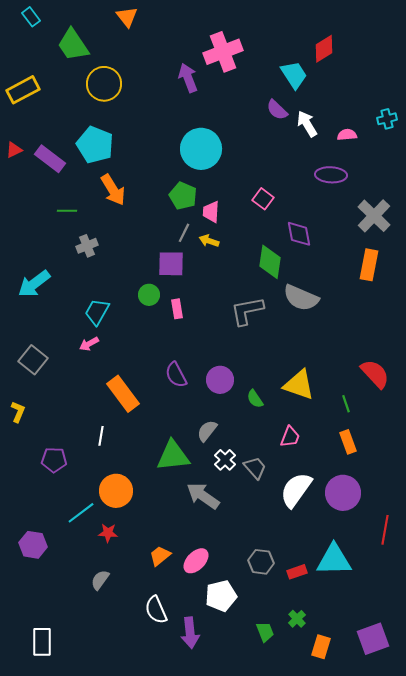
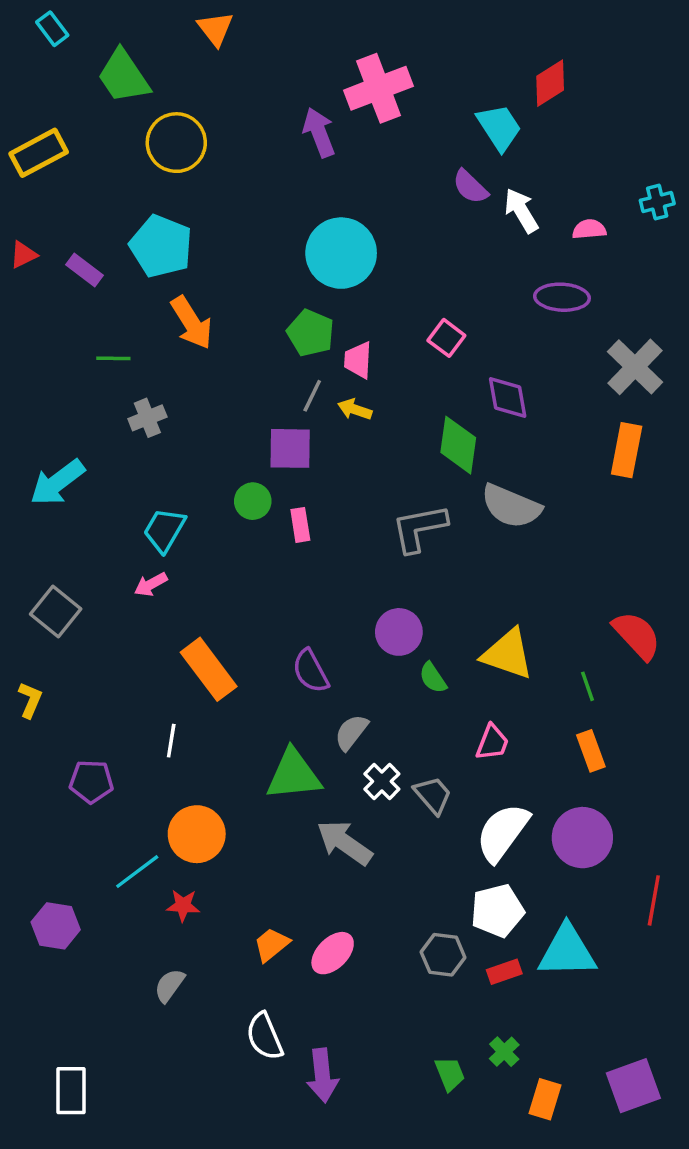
purple rectangle: (50, 159) -> (85, 270), size x0.7
purple semicircle: (176, 375) -> (311, 671), moved
purple circle: (220, 380) -> (399, 632), moved
white pentagon: (221, 596) -> (497, 911), moved

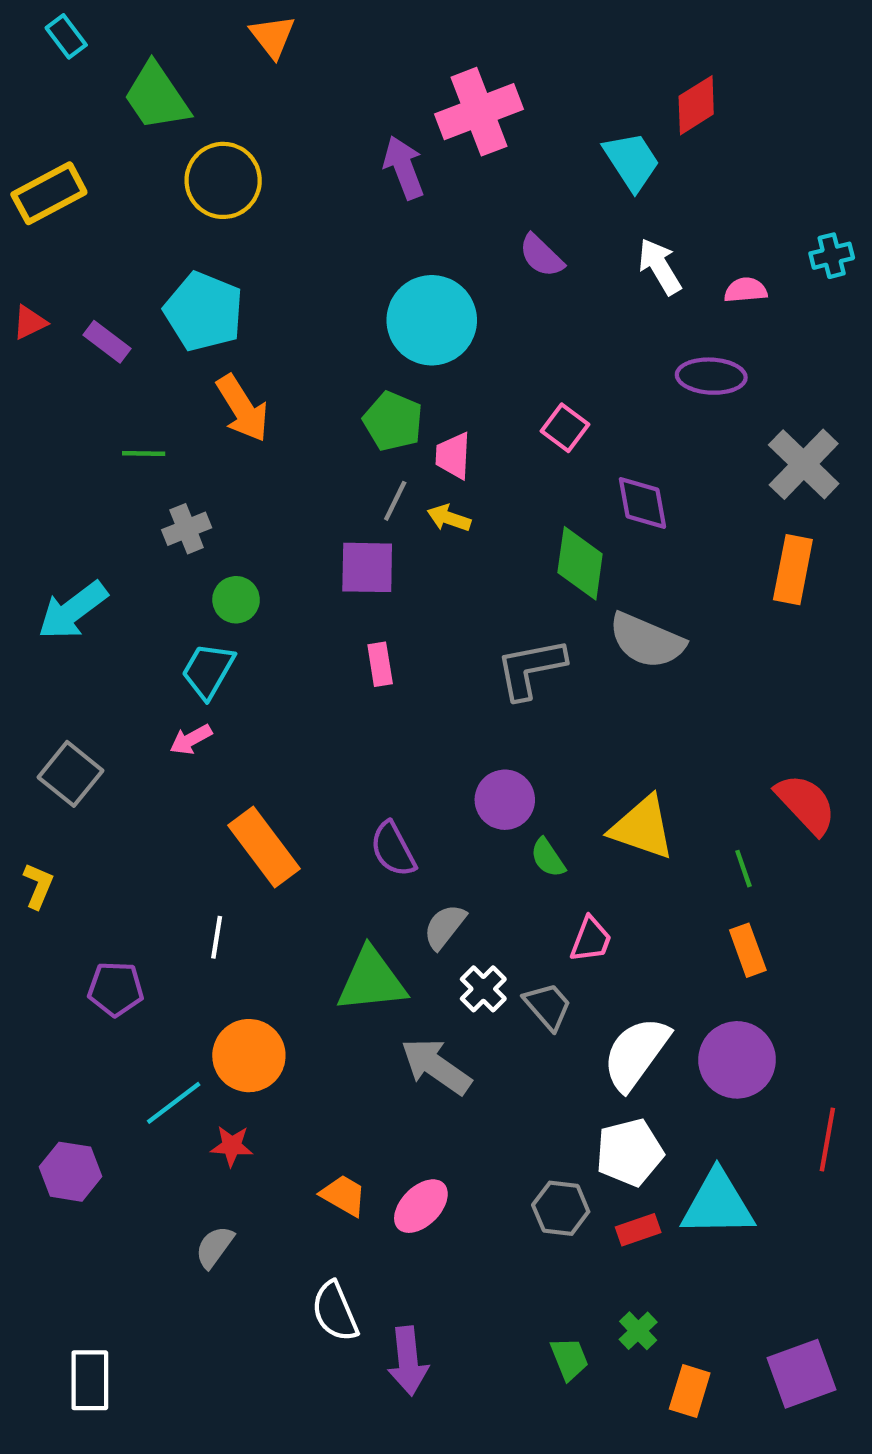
purple semicircle: (470, 187) -> (541, 256), moved
green circle: (253, 501) -> (236, 600), moved
pink trapezoid: (492, 742) -> (591, 939), moved
orange trapezoid: (271, 945) -> (344, 1195), turned 69

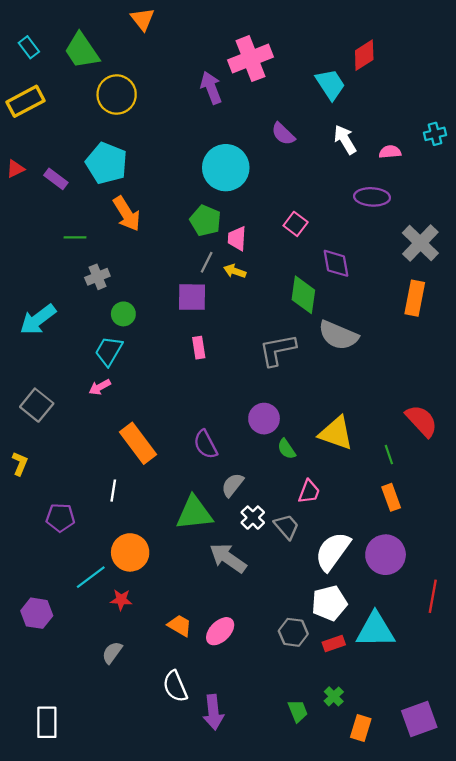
cyan rectangle: (66, 36) -> (29, 47), moved

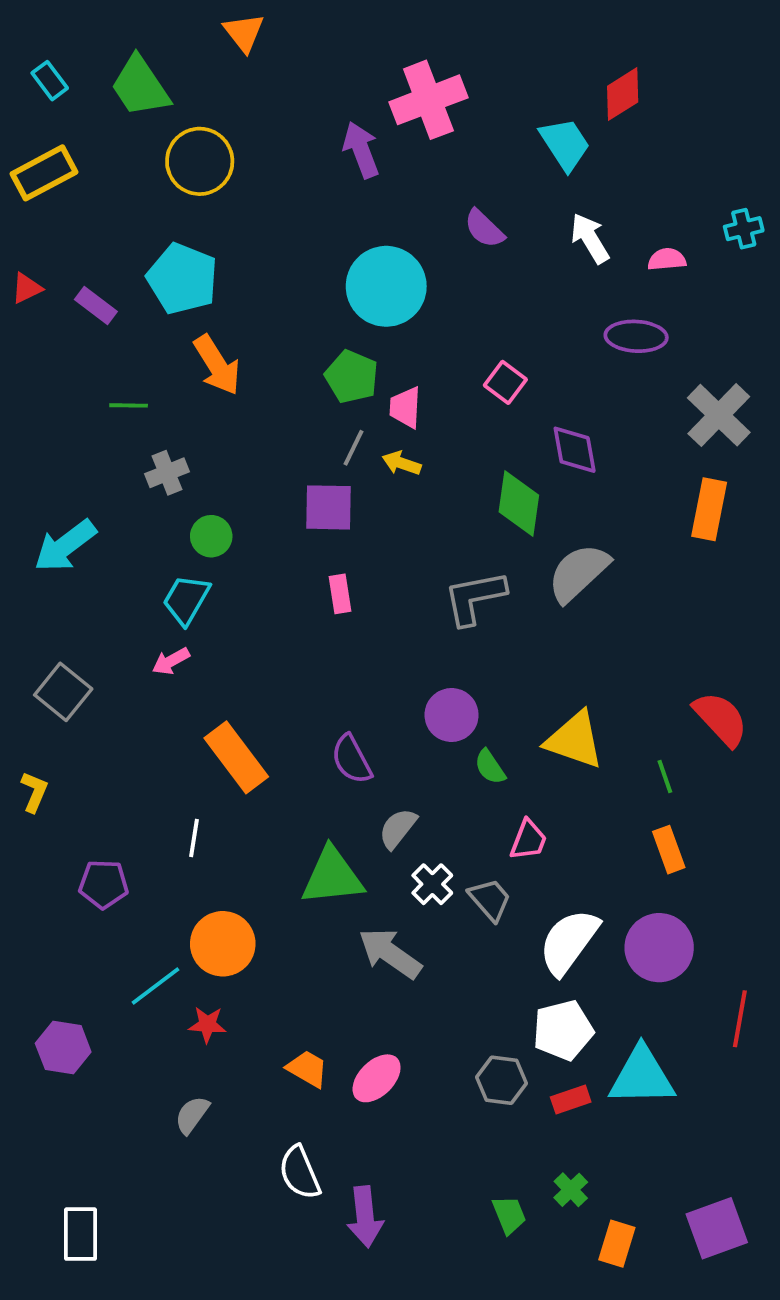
gray semicircle: (338, 335) -> (578, 573), turned 114

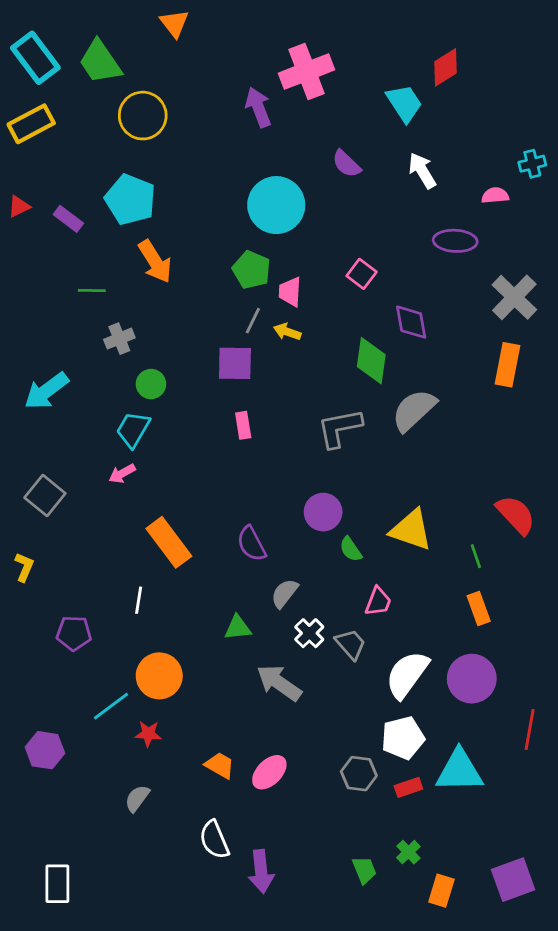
cyan rectangle: (50, 81) -> (35, 58), size x1.8
pink semicircle: (667, 259) -> (495, 195), moved
green triangle: (332, 876) -> (238, 628), size x0.6

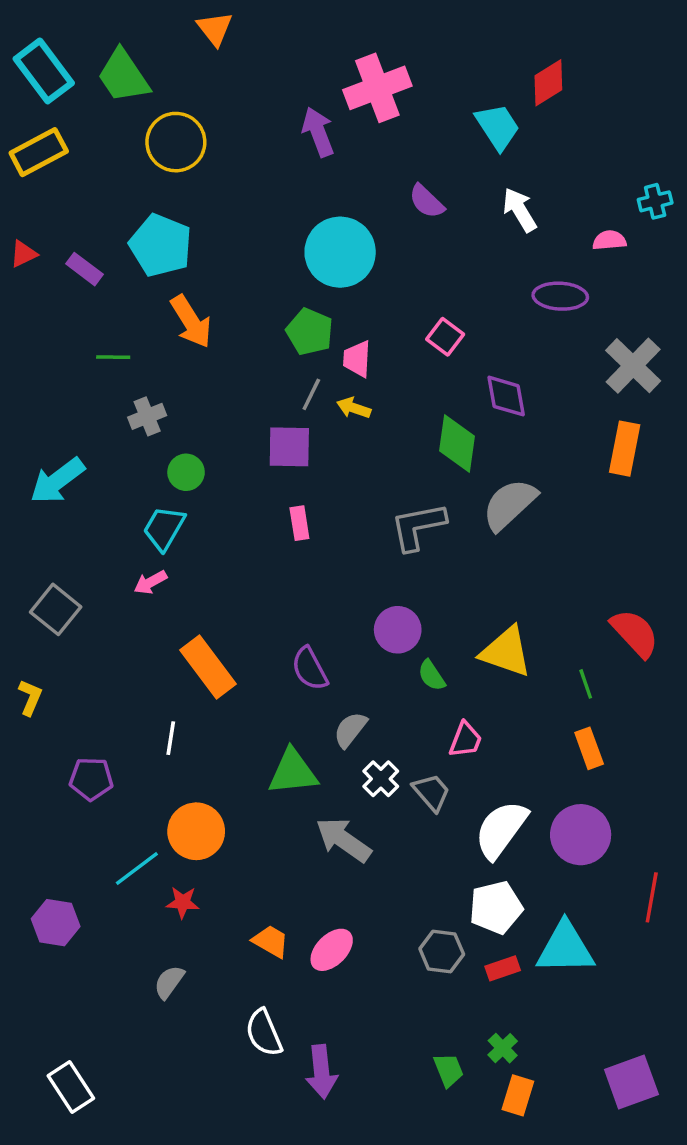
green triangle: (238, 628) -> (293, 772), size x1.5
white rectangle: (57, 884) -> (71, 1087), turned -33
orange rectangle: (441, 891) -> (518, 1095), moved

